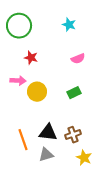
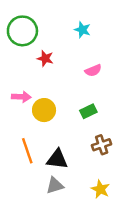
red star: (31, 58) -> (45, 58), moved
brown cross: (73, 135) -> (102, 145), moved
orange line: (23, 140) -> (27, 151), moved

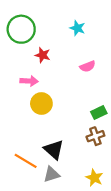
pink arrow: (21, 97) -> (29, 81), moved
green rectangle: (88, 111) -> (99, 113), moved
orange line: (27, 151) -> (26, 161), moved, turned -40
black triangle: (57, 159) -> (54, 150), turned 35

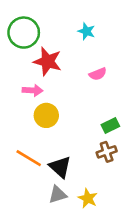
red star: (43, 55) -> (48, 61), size x1.6
orange line: (26, 161) -> (29, 158), moved
yellow star: (94, 178) -> (88, 198), moved

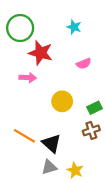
yellow circle: (46, 115) -> (62, 101), moved

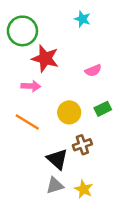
cyan star: (74, 27) -> (82, 19), moved
green rectangle: (94, 108) -> (103, 109), moved
brown cross: (91, 130) -> (82, 145), moved
orange line: (24, 136) -> (27, 122), moved

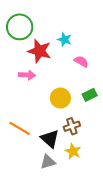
cyan star: (82, 19) -> (65, 39), moved
pink semicircle: (93, 70) -> (81, 61), turned -128
orange line: (27, 122) -> (20, 128), moved
yellow star: (84, 189) -> (73, 151), moved

